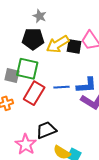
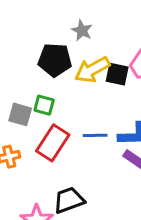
gray star: (39, 16) -> (82, 30), moved
green square: (27, 69) -> (44, 105), size x0.6

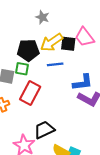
black pentagon: (55, 60) -> (28, 50), moved
blue line: (95, 135) -> (55, 64), moved

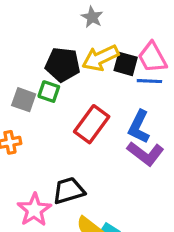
blue line: (55, 64) -> (149, 81), moved
blue L-shape: (83, 82) -> (139, 127), turned 115
red rectangle: (30, 93) -> (92, 124), moved

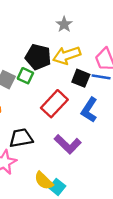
black square: (126, 64) -> (81, 78), moved
purple L-shape: (145, 154) -> (68, 144), moved
black trapezoid: (69, 191) -> (21, 138), moved

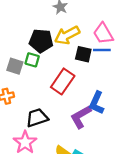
blue L-shape: (89, 110) -> (97, 103), moved
purple L-shape: (68, 144) -> (81, 117), turned 115

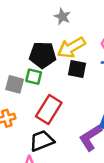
black square: (83, 54) -> (77, 69), moved
red rectangle: (63, 81) -> (49, 110), moved

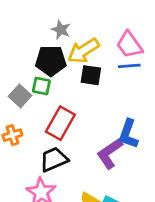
gray star: (62, 16) -> (61, 30), moved
gray square: (15, 84) -> (20, 96), turned 30

